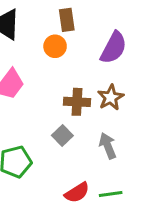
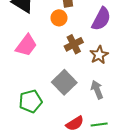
brown cross: (77, 102) -> (74, 44), moved, turned -30
gray square: (62, 136) -> (64, 82), size x1.6

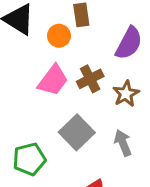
orange circle: (59, 18) -> (59, 36), moved
pink trapezoid: (26, 45) -> (53, 80), moved

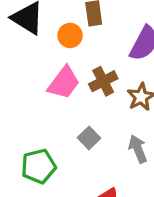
gray square: (77, 132) -> (89, 138), size x0.6

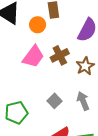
gray square: (89, 138) -> (54, 101), moved

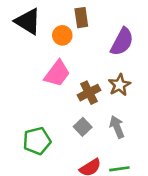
brown cross: (60, 55) -> (89, 93), moved

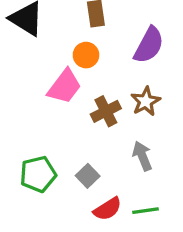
orange circle: (62, 35) -> (86, 55), moved
gray square: (83, 127) -> (88, 176), moved

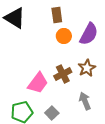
orange circle: (86, 55) -> (64, 36), moved
pink trapezoid: (64, 86) -> (38, 83), moved

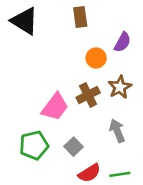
purple semicircle: (89, 34) -> (122, 42), size x0.7
orange circle: (64, 36) -> (96, 58), moved

